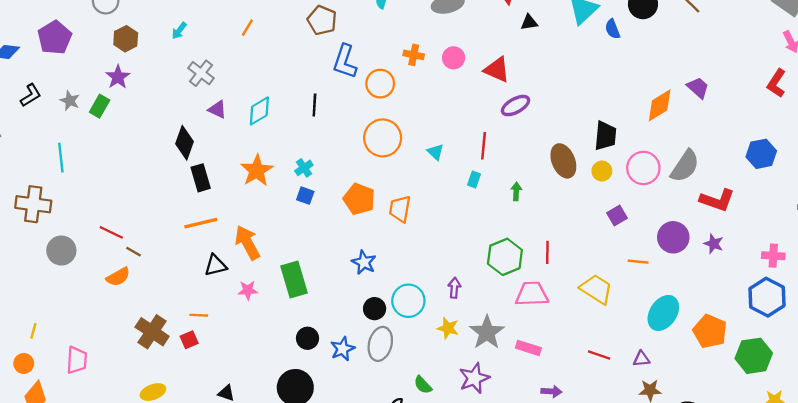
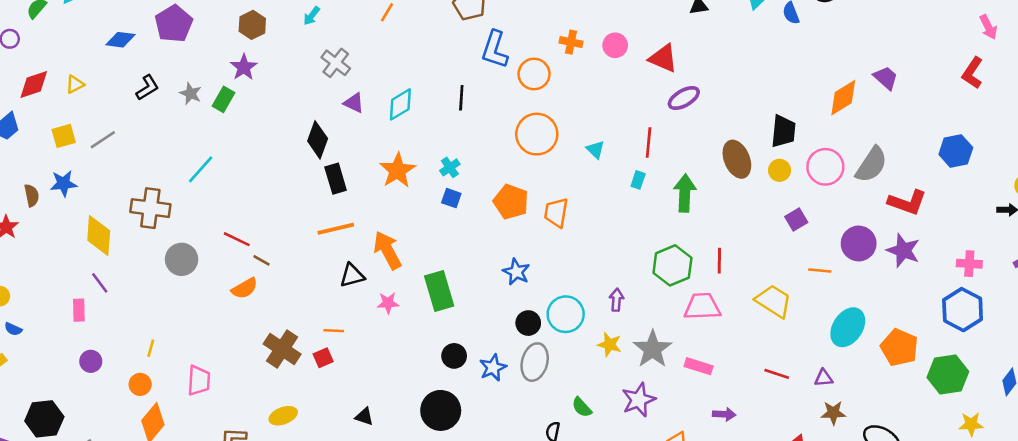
cyan line: (61, 158) -> (201, 169), moved, turned 48
green arrow: (516, 191) -> (685, 193), size x1.8
purple star: (714, 244) -> (903, 250), size x1.5

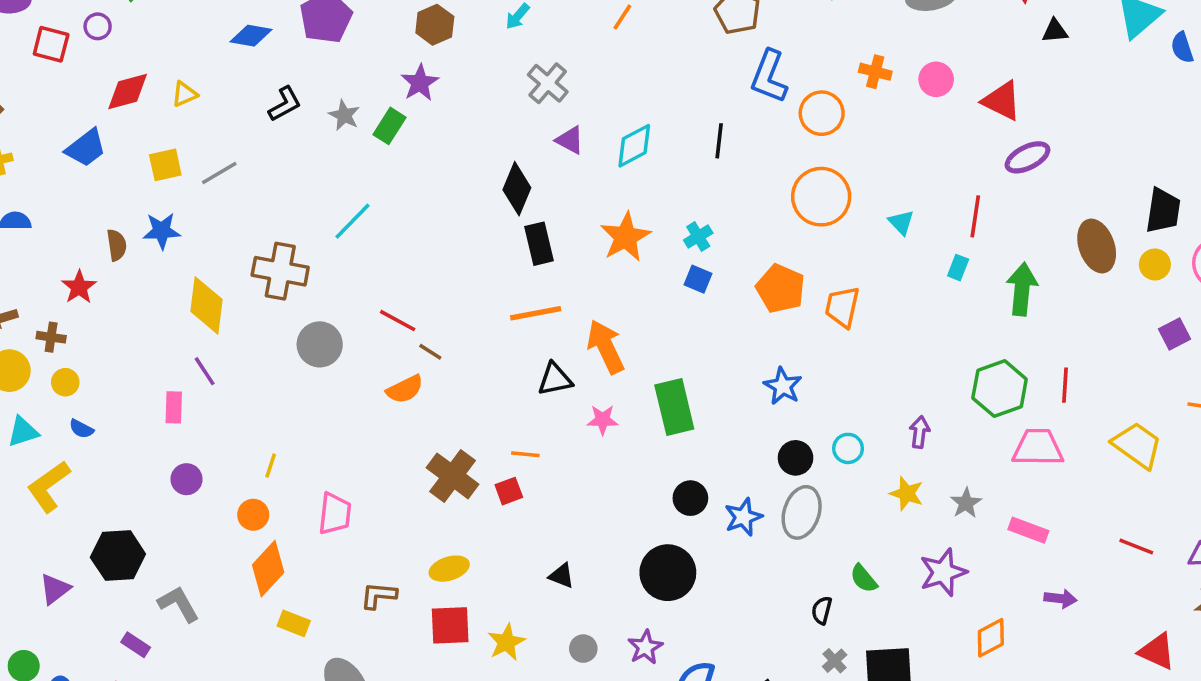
cyan circle: (566, 314) -> (848, 448), size x0.6
gray star: (653, 349) -> (966, 503), size x0.6

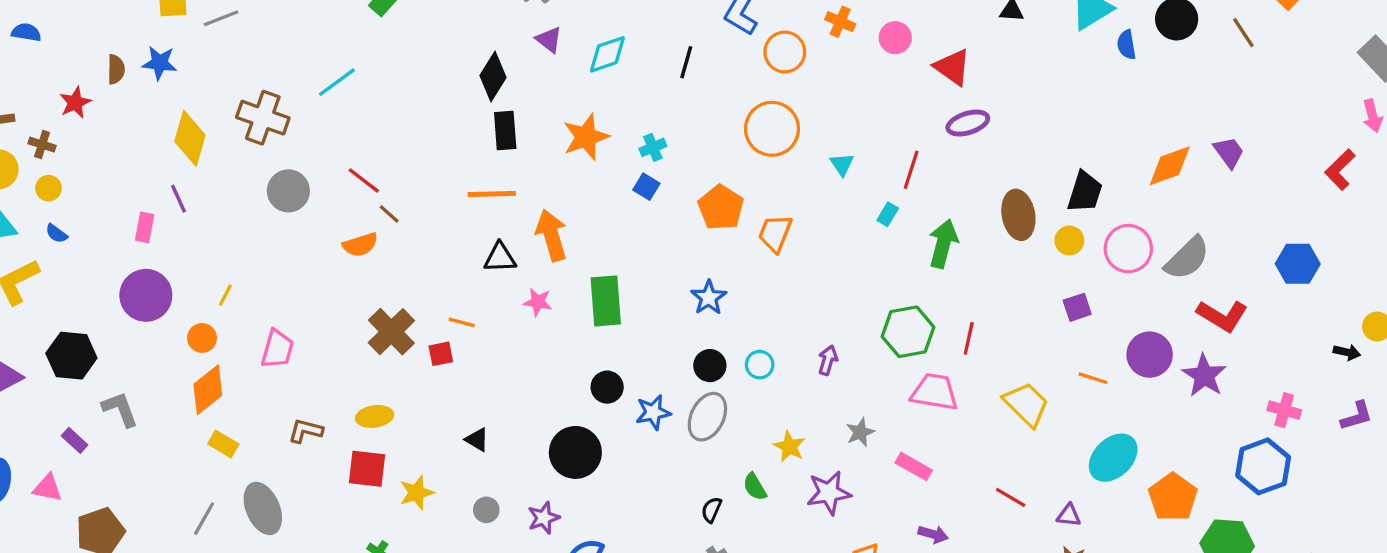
purple circle: (187, 479) -> (146, 295), size x1.8
yellow star: (907, 494) -> (789, 446), moved

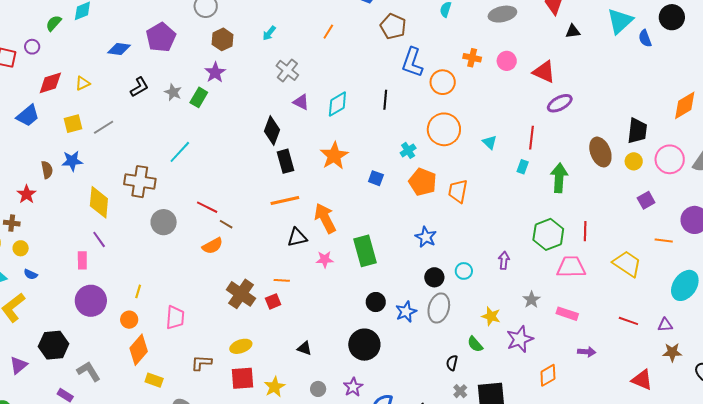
cyan cross: (653, 147) -> (408, 150), moved

